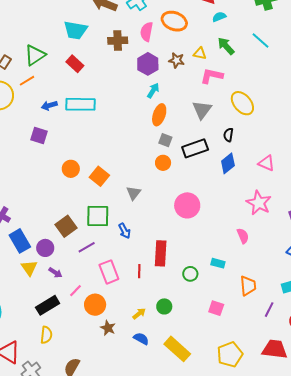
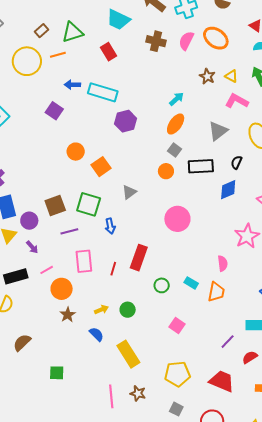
purple hexagon: (148, 64) -> (126, 121), moved
orange trapezoid: (248, 286) -> (216, 292), moved

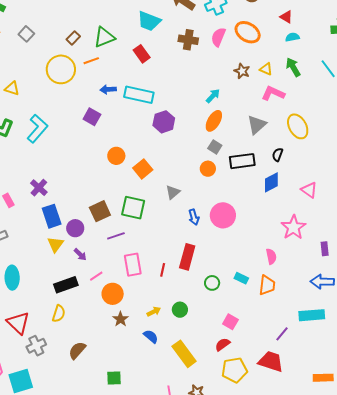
blue arrow: (110, 226) -> (194, 217), moved
red semicircle: (250, 357) -> (223, 344), moved
red trapezoid: (222, 381) -> (271, 361), moved

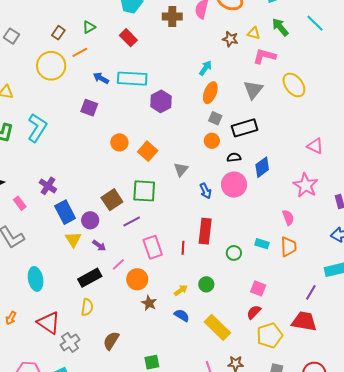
green triangle: (104, 37) -> (89, 27), size x0.6
blue arrow: (108, 89) -> (101, 78), turned 42
black semicircle: (278, 155) -> (234, 157), moved, turned 72
blue diamond: (271, 182) -> (262, 167), moved

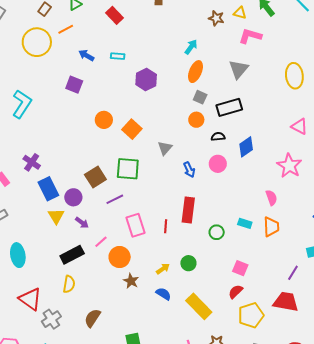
cyan rectangle: (132, 79) -> (118, 56), size x0.5
yellow ellipse: (294, 85) -> (294, 76), moved, turned 30
pink circle: (234, 185) -> (218, 164), size x0.7

